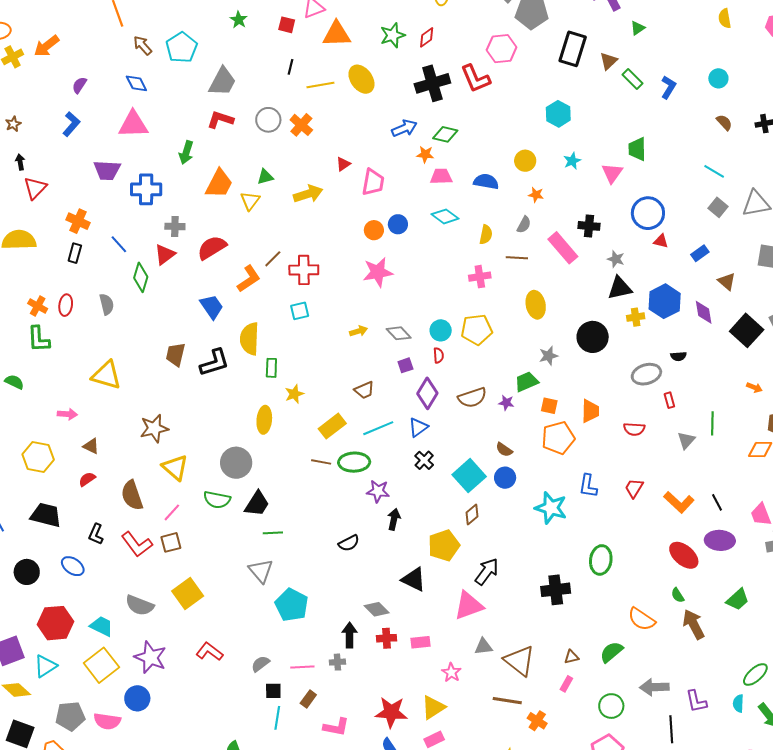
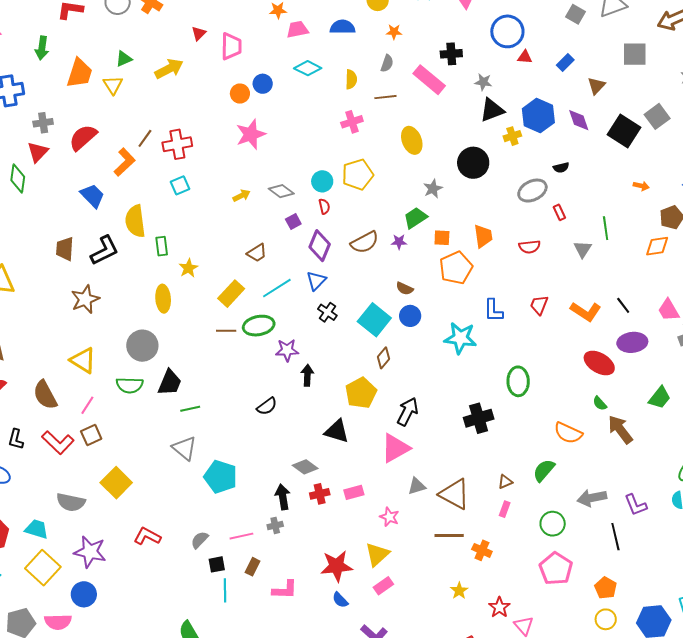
brown triangle: (727, 281) -> (596, 86), turned 42
brown star: (154, 428) -> (85, 299), moved

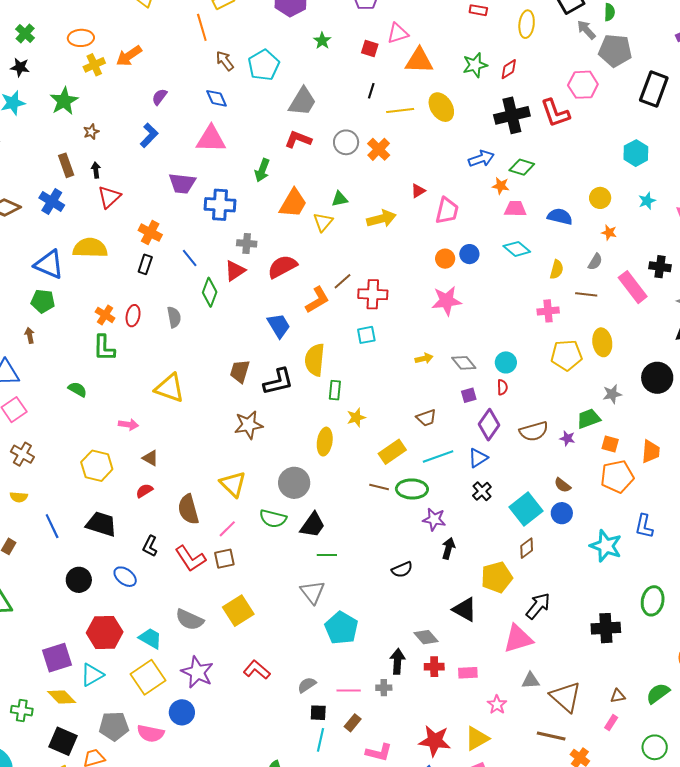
yellow pentagon: (358, 175) -> (566, 355), moved

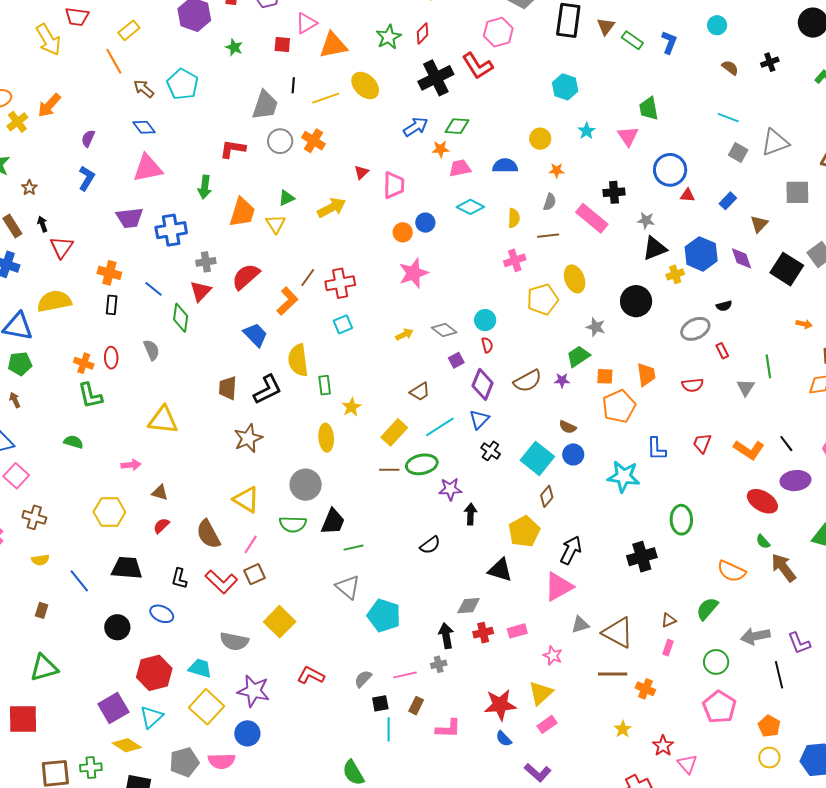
gray trapezoid: (302, 102) -> (265, 105), moved
gray star: (612, 394) -> (596, 327), turned -30
gray diamond: (426, 637) -> (469, 606), turned -40

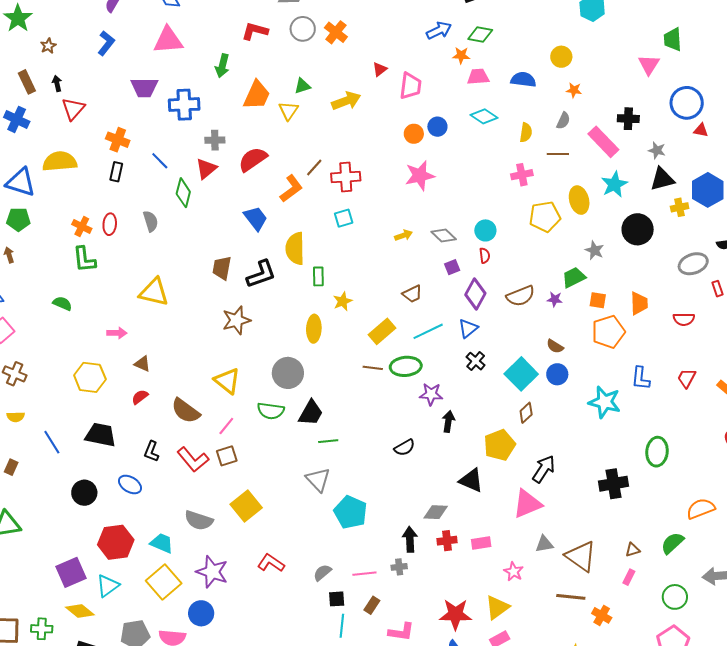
cyan star: (587, 131) -> (614, 184), moved, size x1.5
brown semicircle: (208, 534) -> (186, 411), turned -32
orange semicircle: (731, 571) -> (701, 509), turned 128

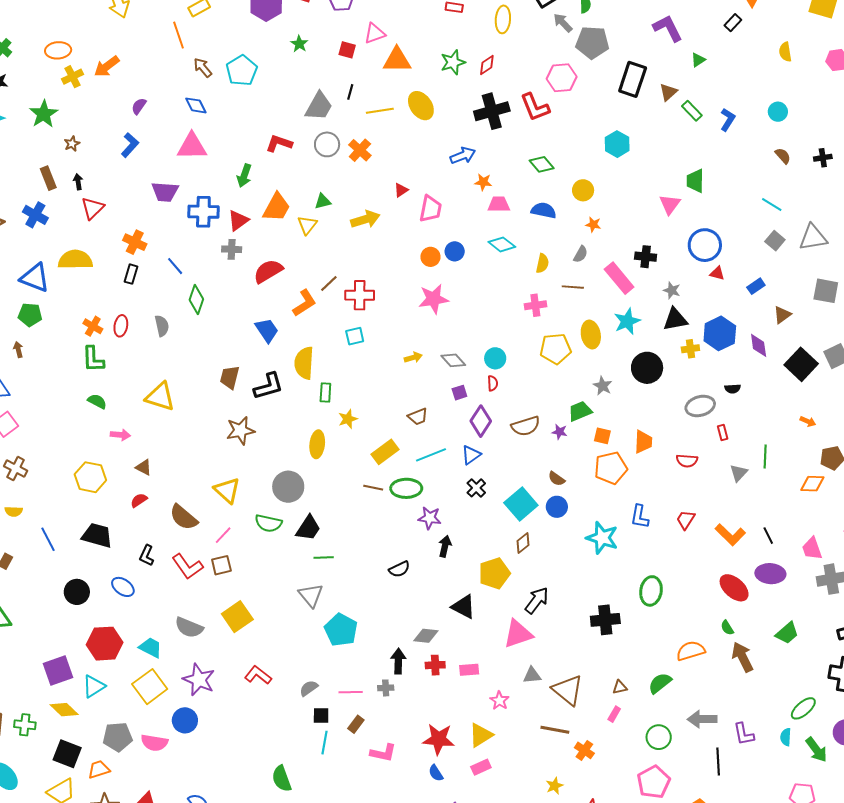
green diamond: (480, 35) -> (542, 164), moved, turned 35
red triangle: (206, 169) -> (238, 220), moved
green semicircle: (62, 303) -> (97, 401), moved

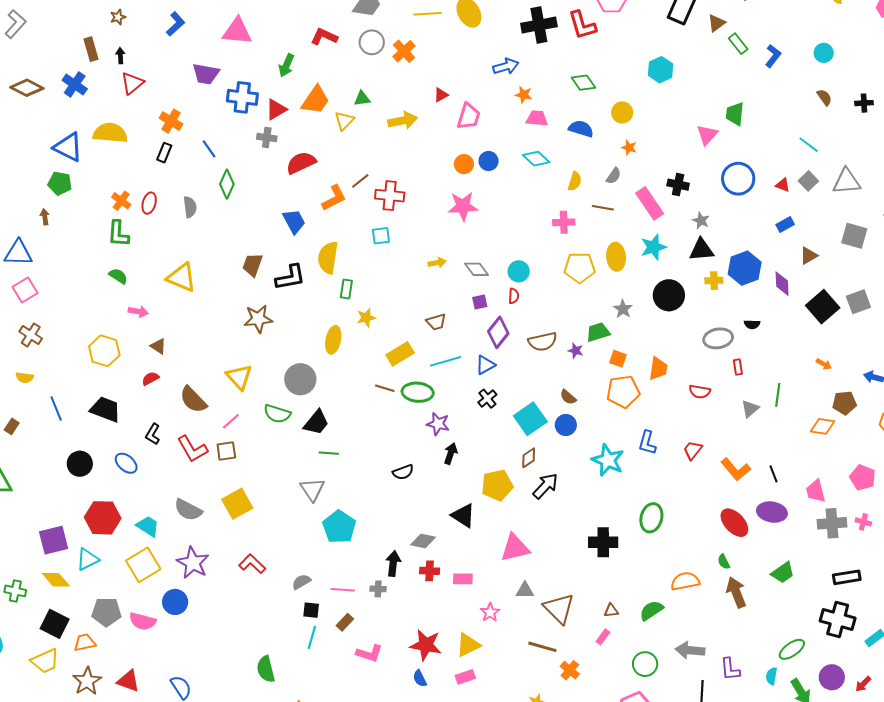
red triangle: (717, 273) -> (783, 185), moved
black arrow: (537, 600) -> (545, 486), moved

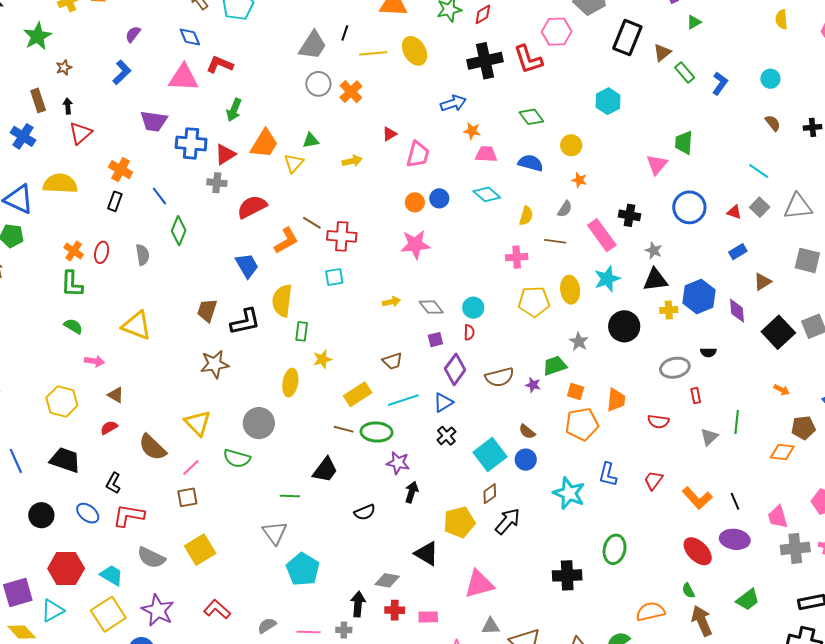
red L-shape: (324, 37) -> (220, 65), moved
yellow arrow: (403, 121) -> (352, 161), size x0.7
brown line: (360, 181) -> (312, 223), turned 72
black trapezoid: (316, 422) -> (325, 470), moved
red L-shape: (192, 449) -> (129, 516), moved, turned 132

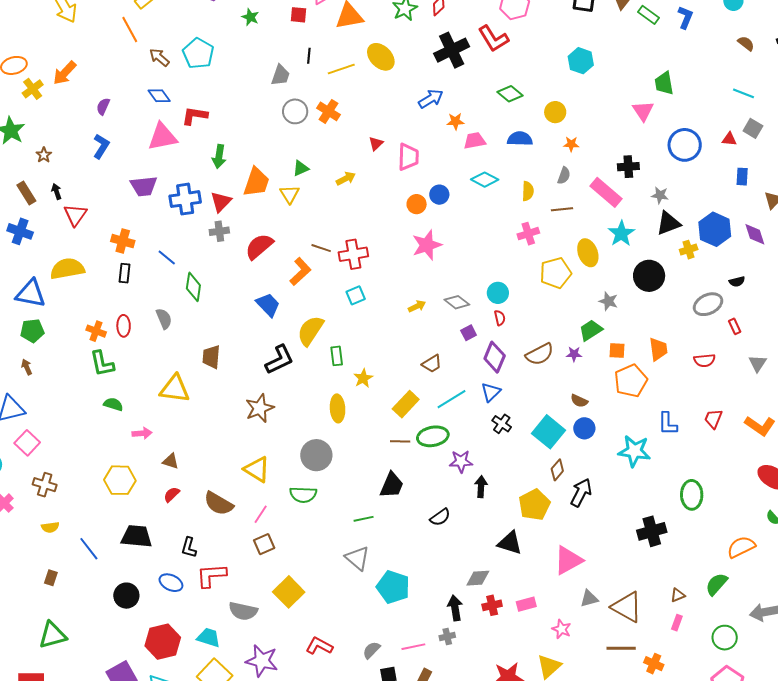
gray trapezoid: (313, 45) -> (280, 75), size x0.7
blue rectangle: (738, 252) -> (742, 177), turned -42
yellow semicircle: (282, 301) -> (310, 331), turned 40
brown trapezoid: (207, 310) -> (211, 357), moved

